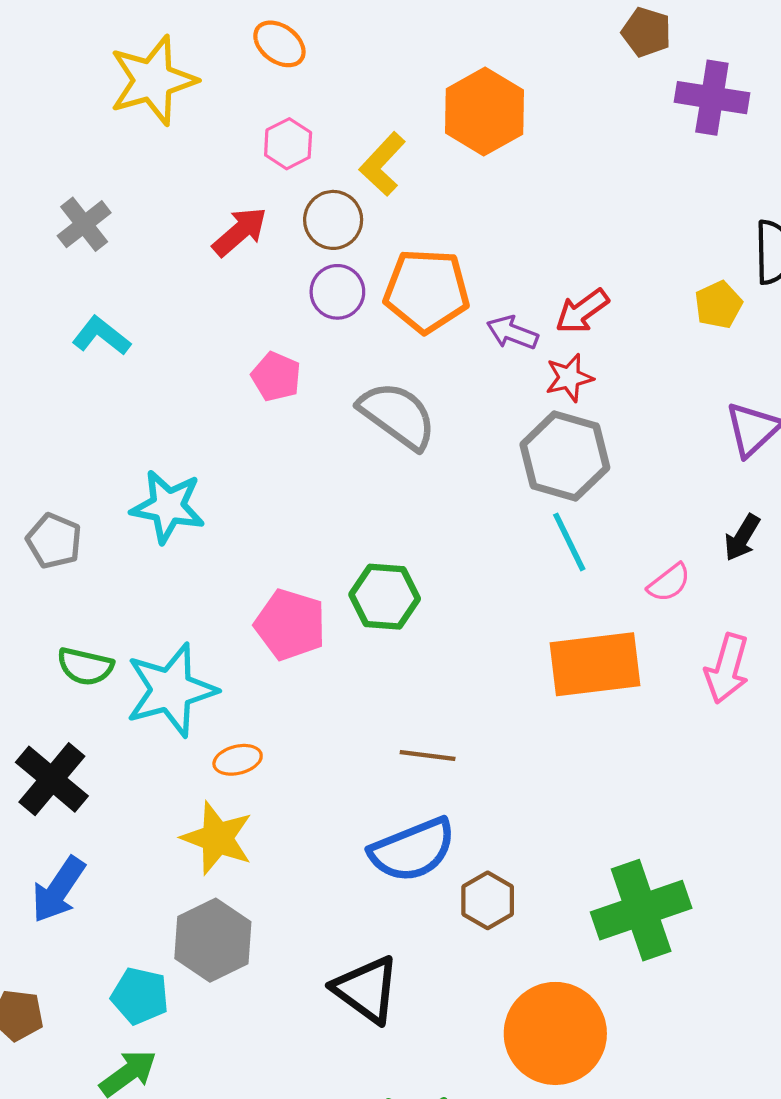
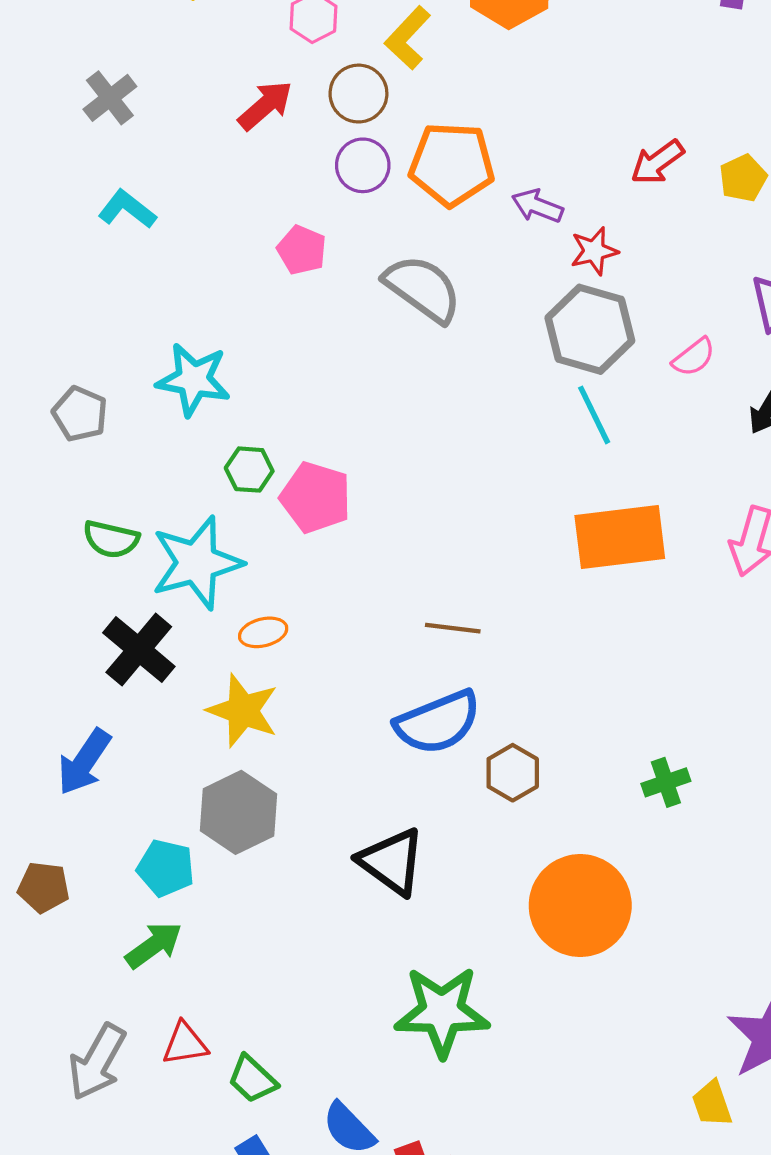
red arrow: (582, 311) -> (657, 162), moved
pink semicircle: (669, 583) -> (694, 357), moved
green hexagon: (385, 597) -> (249, 470), moved, size x0.7
black cross: (52, 779) -> (139, 650), moved
green cross: (641, 910) -> (666, 782), size x0.5

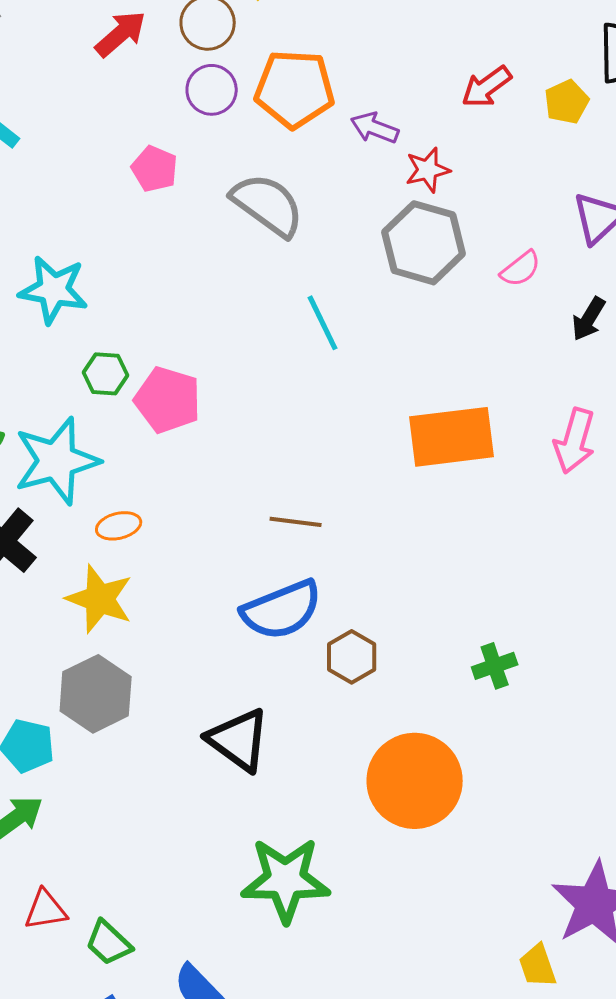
cyan line: (594, 415) -> (323, 323), moved

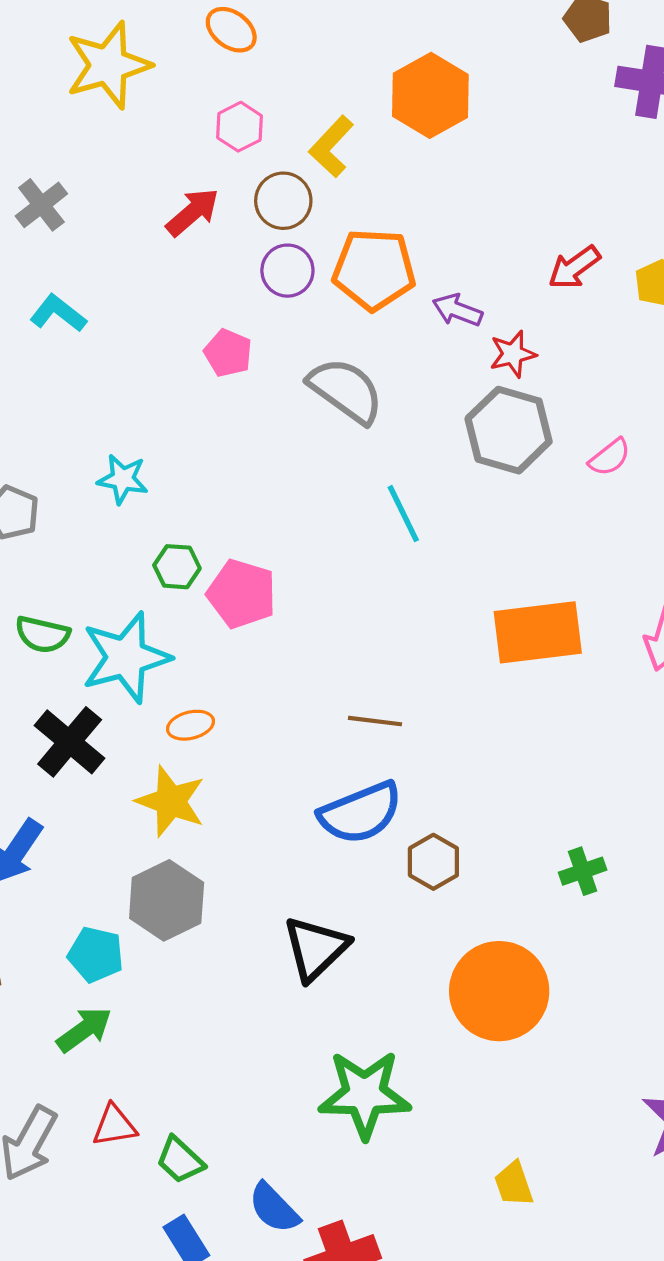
cyan star: (54, 290) -> (123, 479), size x0.7
black triangle: (239, 740) -> (316, 948), turned 40
yellow trapezoid: (538, 966) -> (514, 1184), moved

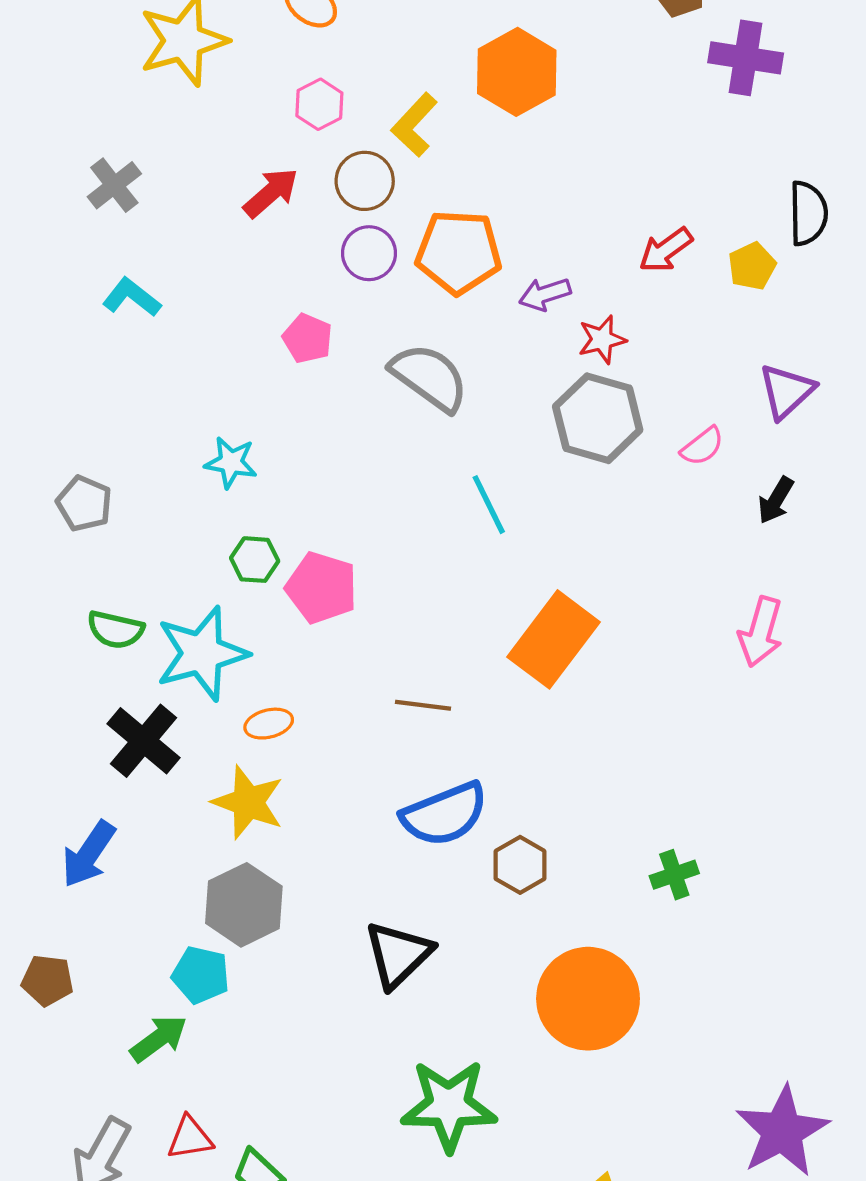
purple arrow: (457, 310) -> (545, 294), turned -39
cyan star: (123, 479) -> (231, 462), moved
orange rectangle: (538, 632) -> (553, 639), moved, turned -46
brown line: (375, 721) -> (423, 705), moved
cyan pentagon: (96, 955) -> (201, 975), moved

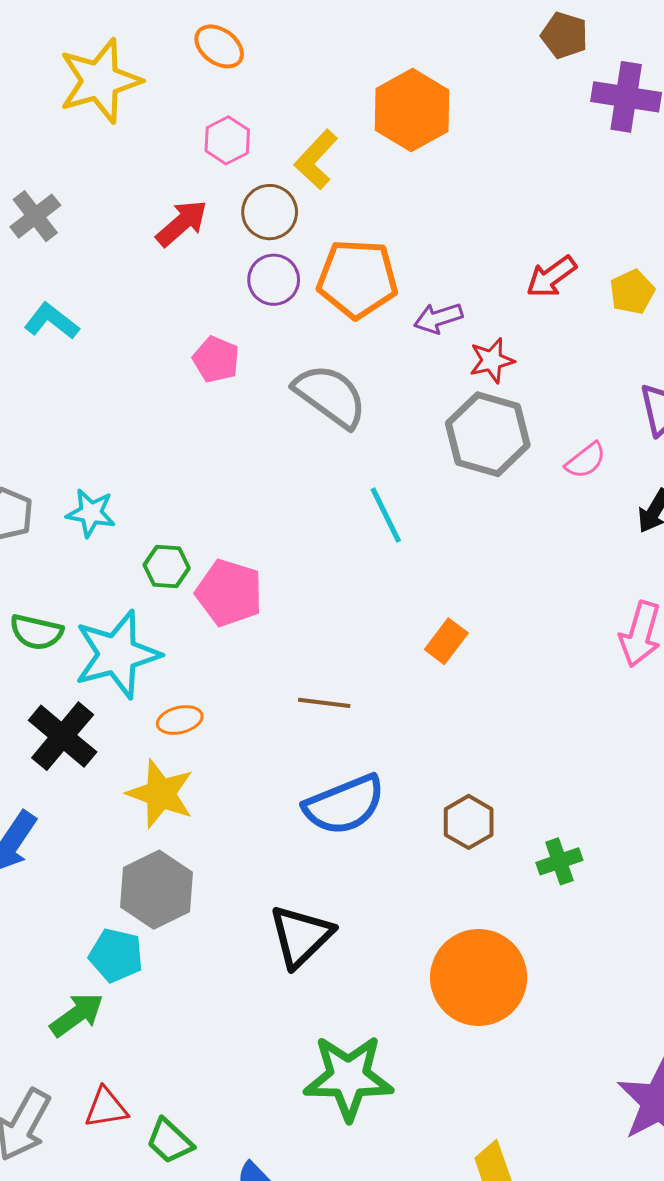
cyan star: (231, 462) -> (91, 513), moved
orange rectangle: (553, 639) -> (446, 641), size x0.5
brown hexagon: (520, 865) -> (469, 822), moved

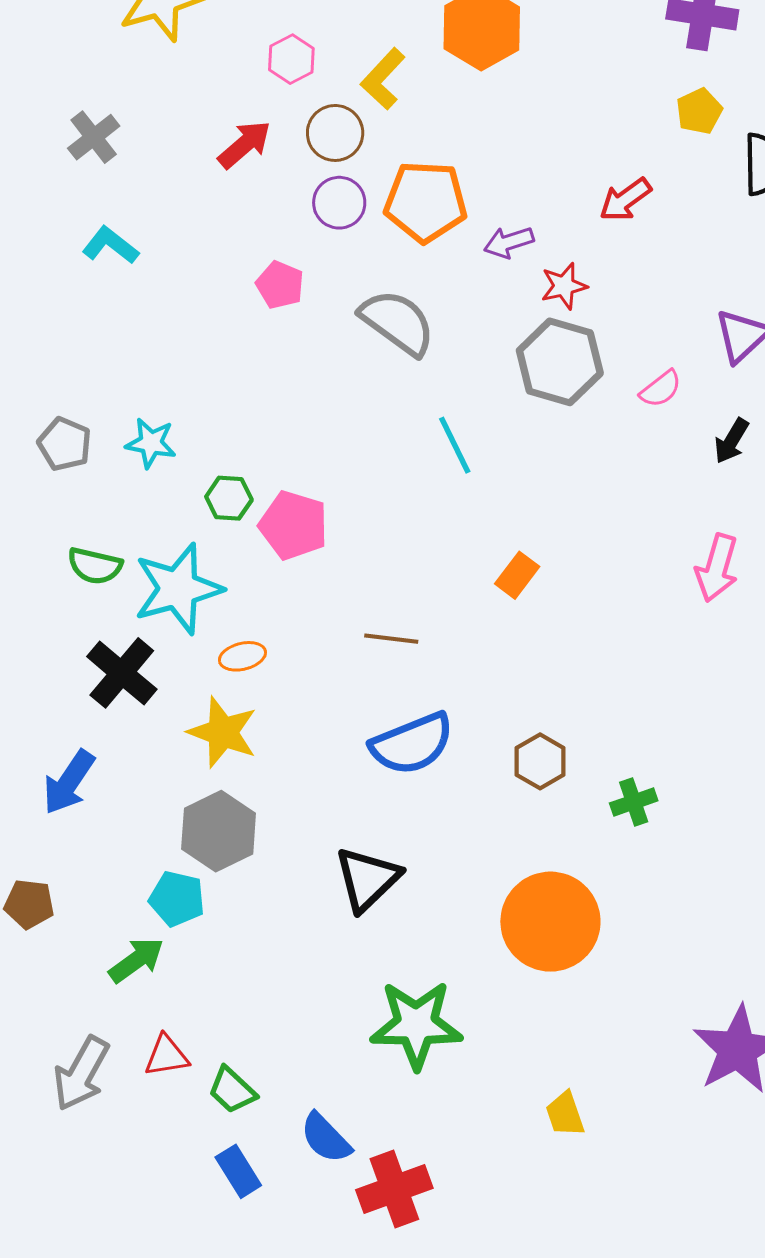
yellow pentagon: (632, 292) -> (699, 111), moved

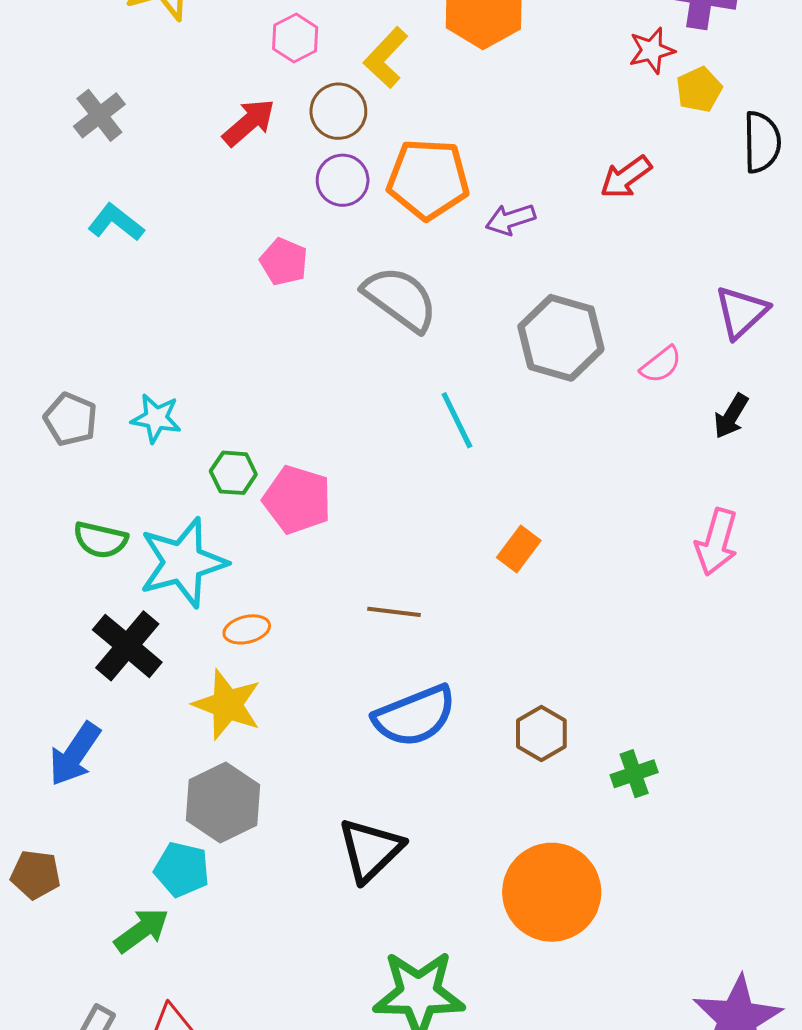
red star: (564, 286) -> (652, 50), moved

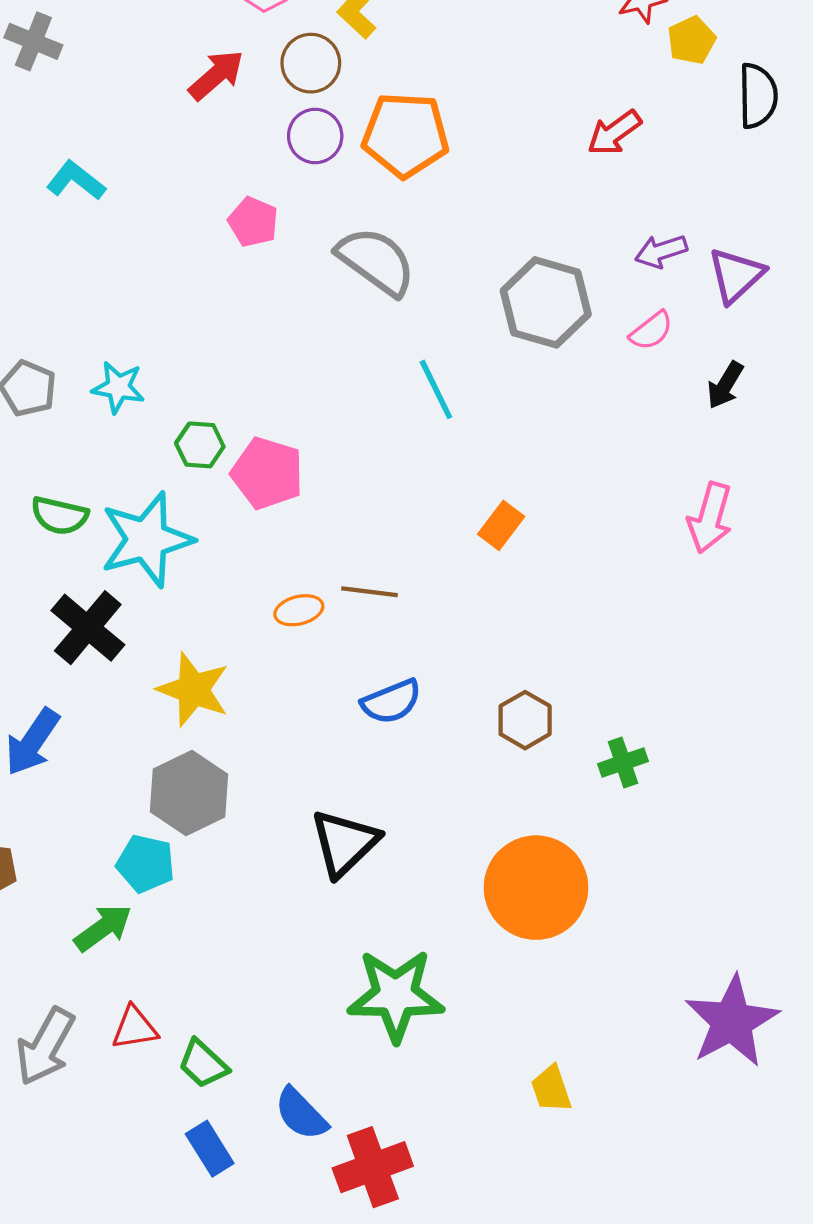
gray cross: (99, 115) -> (33, 41), moved, turned -30
purple arrow: (510, 219) -> (661, 251), moved
orange ellipse: (247, 629) -> (299, 610), moved
blue semicircle: (415, 716) -> (391, 702), size x0.7

